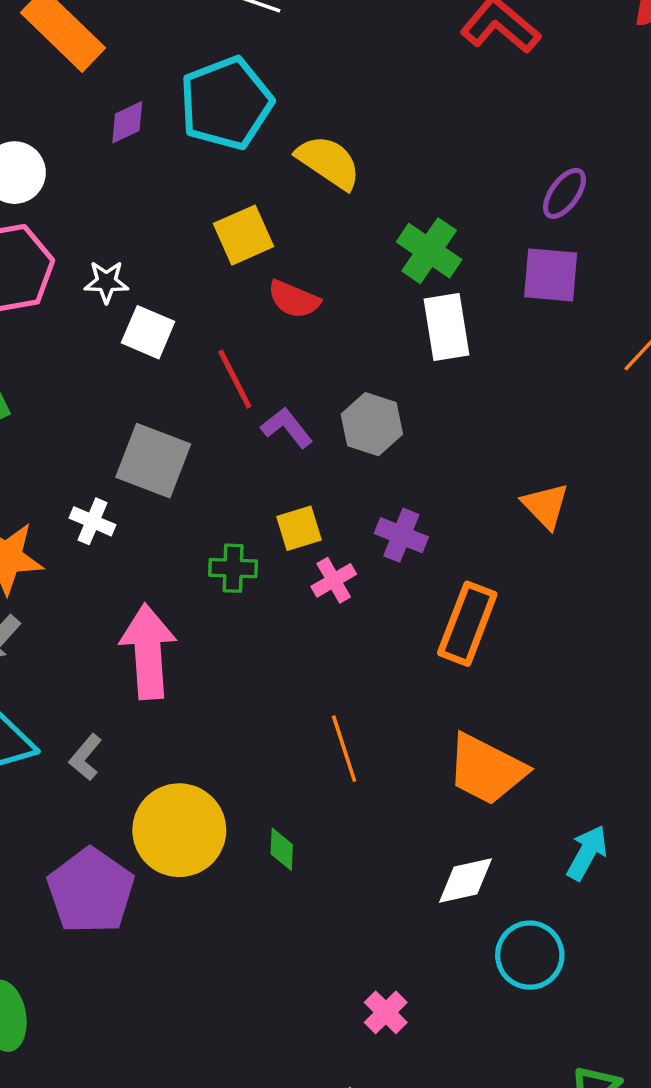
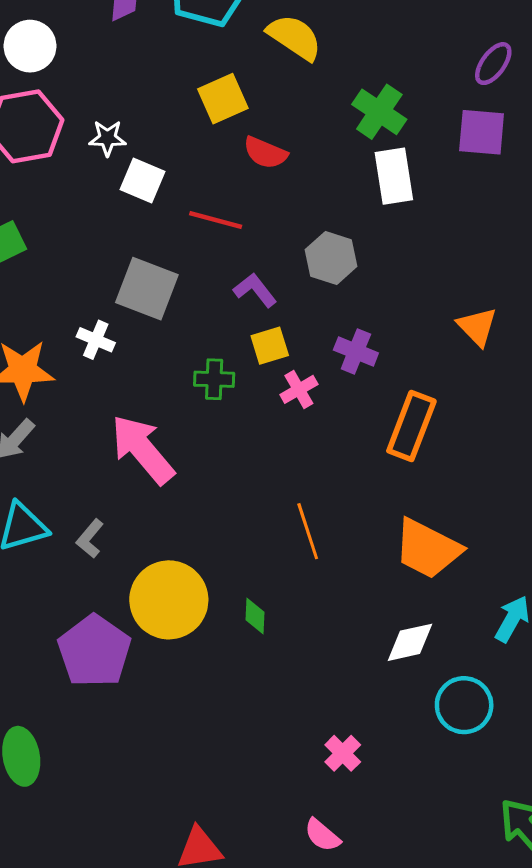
red line: (235, 379) -> (216, 220), turned -48
purple L-shape: (287, 428) -> (255, 290), moved
pink arrow: (148, 651) -> (143, 449), turned -36

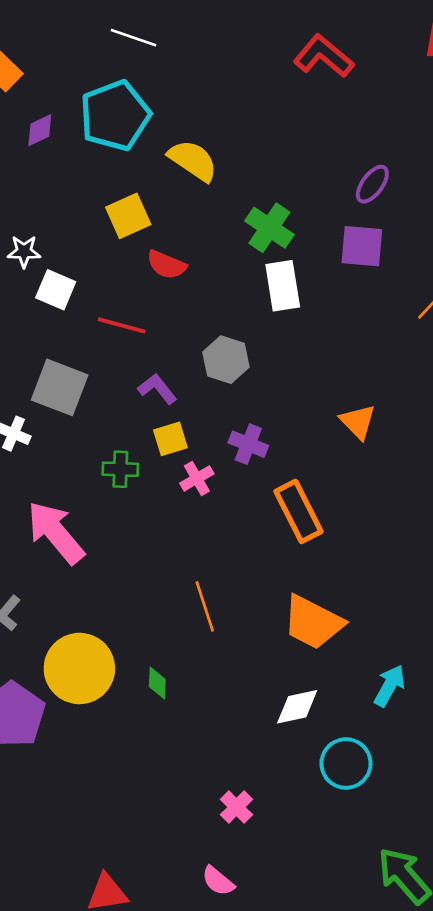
orange rectangle: (411, 426) -> (298, 511), turned -48

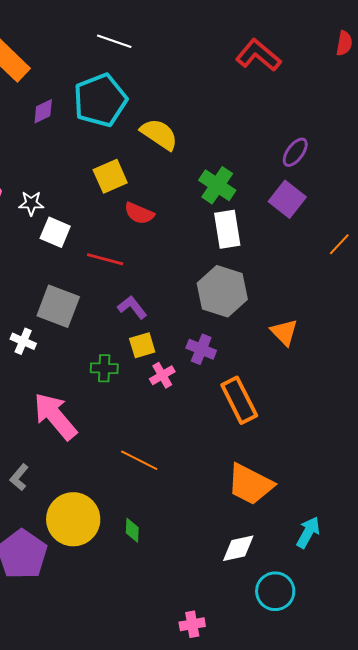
purple square: (362, 246) -> (287, 199), turned 33
gray hexagon: (226, 360) -> (222, 291), moved, size x1.4
orange line: (205, 606) -> (139, 460), moved, turned -45
pink cross: (236, 807) -> (192, 624), turned 35

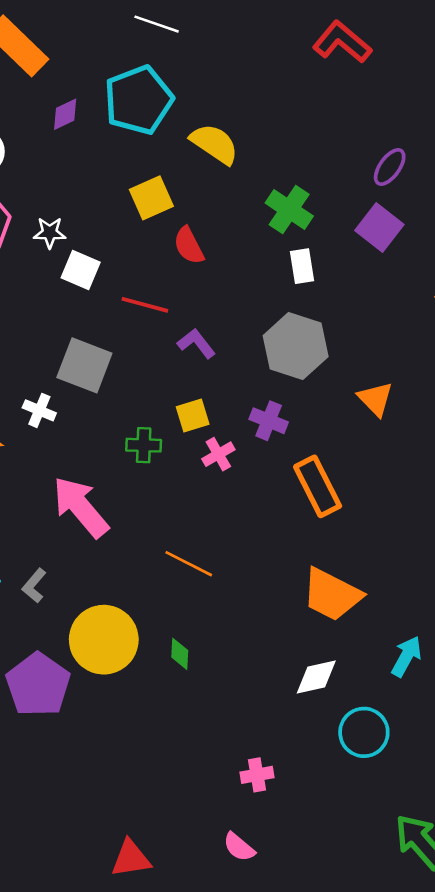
red semicircle: (139, 213) -> (189, 246), turned 40
white rectangle: (227, 229) -> (302, 266), size x0.7
purple L-shape: (132, 307) -> (196, 343), moved

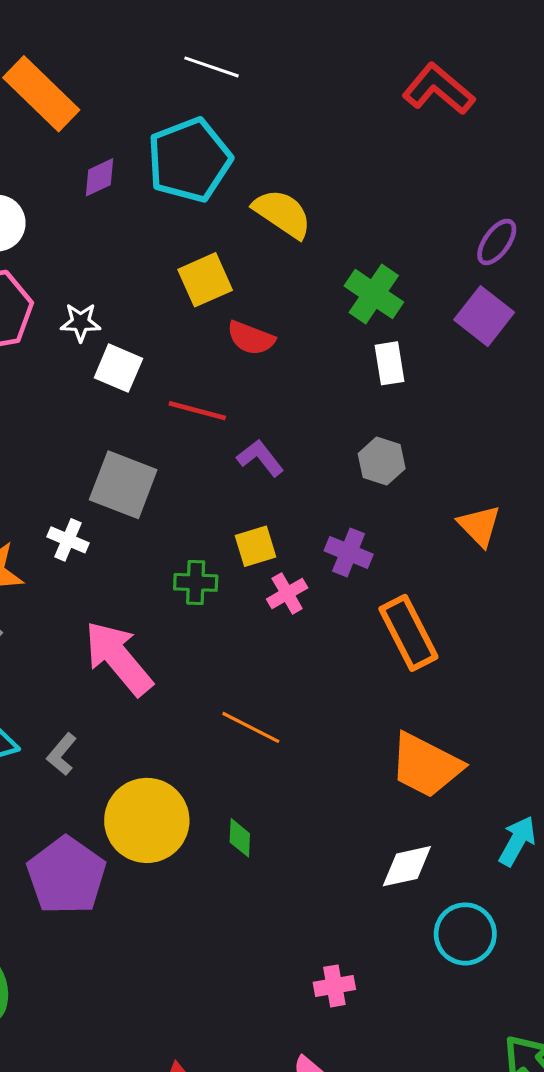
red semicircle: (189, 246) -> (251, 338), turned -42
gray hexagon: (296, 346) -> (382, 461), size x0.6

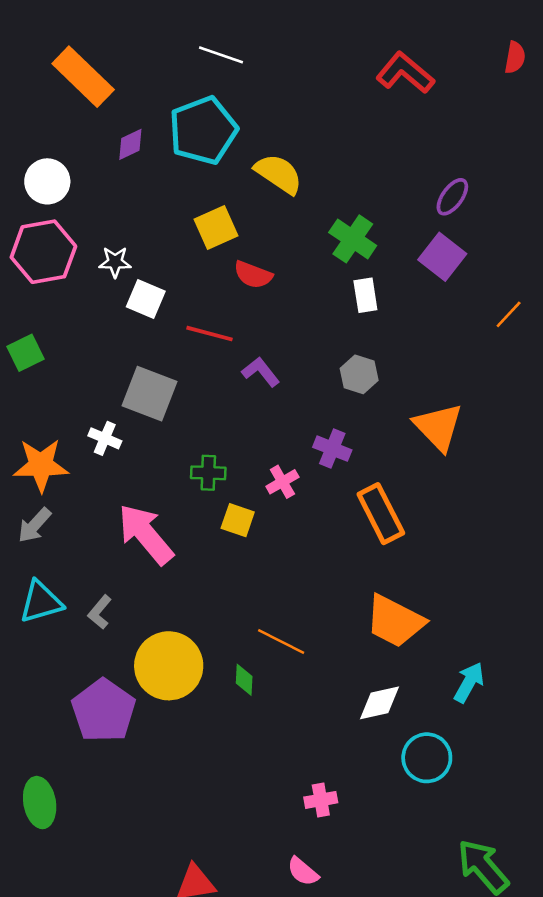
orange triangle: (479, 526) -> (438, 427), size x1.4
yellow square: (256, 546) -> (238, 520), moved, turned 36
orange line: (251, 727) -> (281, 642), moved

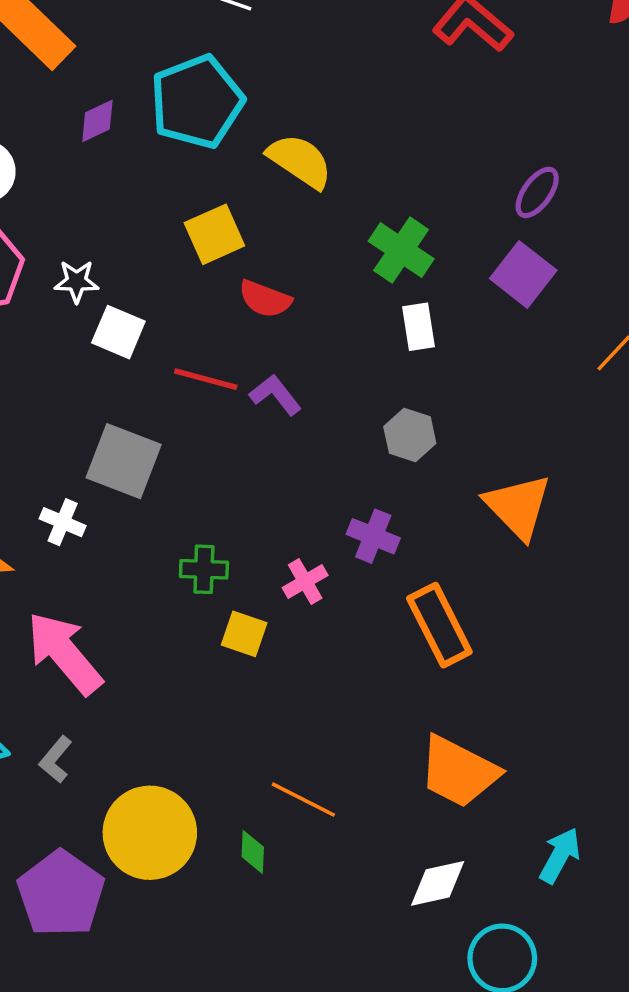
purple L-shape: (261, 372) -> (275, 395), moved
pink arrow: (146, 534) -> (64, 653), moved

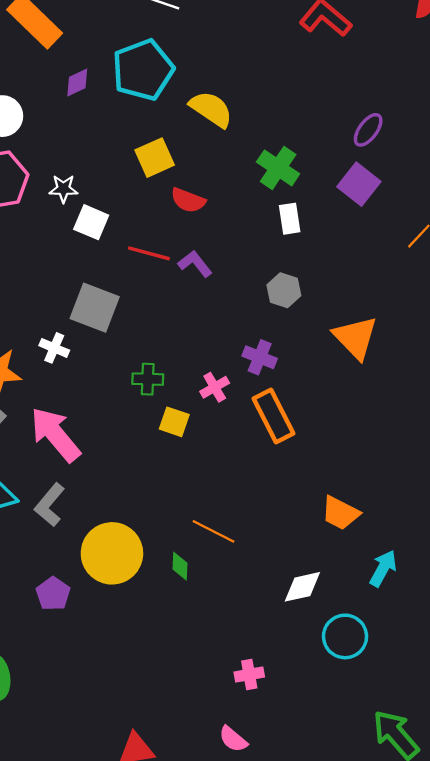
orange rectangle: (439, 625) -> (273, 416), moved
gray L-shape: (56, 759) -> (50, 505), size x1.4
orange trapezoid: (459, 772) -> (340, 513), moved, size x0.7
purple pentagon: (61, 894) -> (53, 594), size x0.6

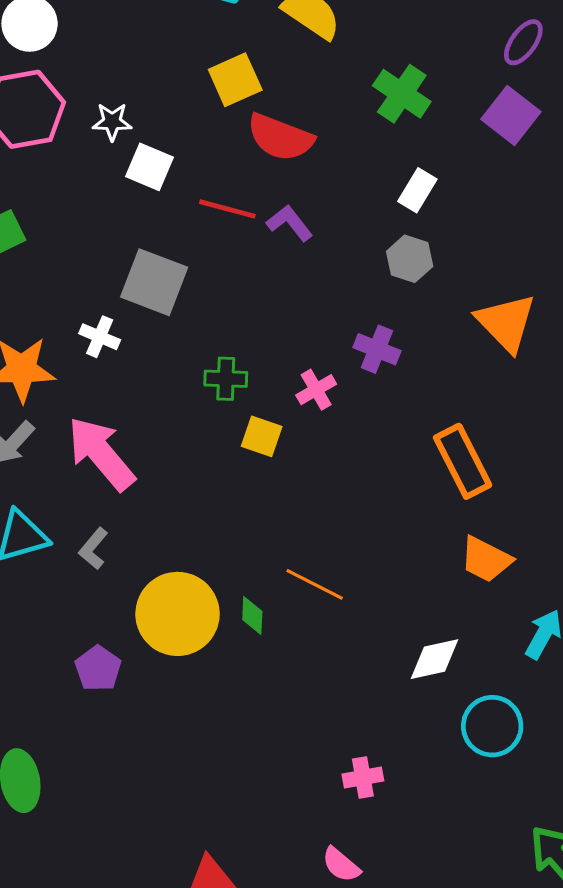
red semicircle: (188, 200) -> (280, 137), size x1.4
white rectangle: (290, 219) -> (417, 190), moved, turned 40
orange rectangle: (273, 416) -> (463, 461), moved
gray L-shape: (50, 505) -> (93, 549), size x0.7
green diamond: (180, 566) -> (252, 616), moved

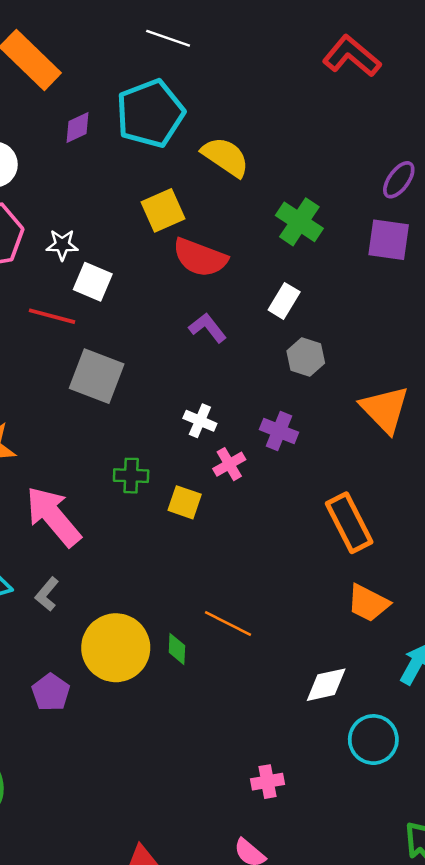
purple square: (511, 115) -> (389, 240), turned -30
white rectangle: (417, 190) -> (284, 301), moved
red line: (227, 209) -> (52, 316), moved
white cross: (100, 337) -> (200, 421), moved
green cross: (226, 379) -> (131, 476), moved

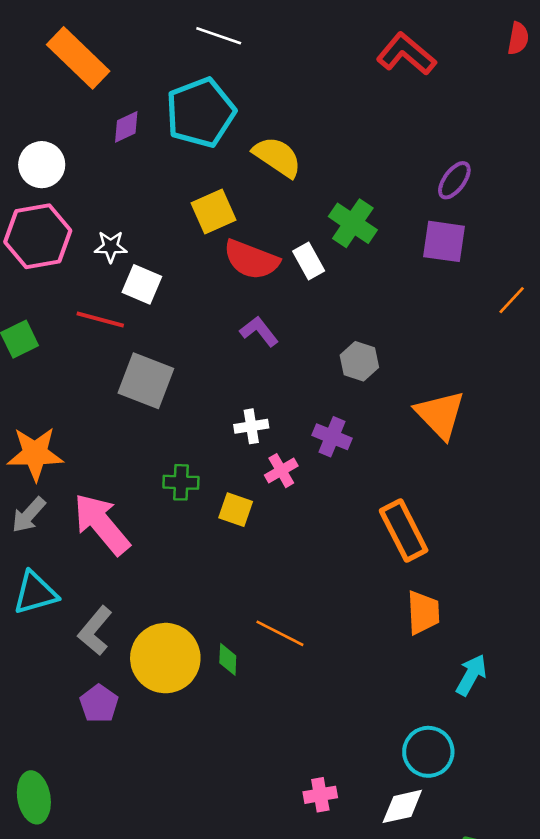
white rectangle: (284, 301) -> (309, 261), moved, turned -60
white cross: (200, 421) -> (251, 426), turned -32
gray L-shape: (47, 594) -> (95, 631), moved, size x1.4
orange trapezoid: (368, 603) -> (423, 612), turned -120
white diamond: (326, 685) -> (402, 806), moved

